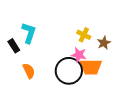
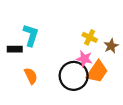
black rectangle: (14, 46) -> (15, 49), turned -56
orange trapezoid: (91, 67) -> (97, 72), turned -55

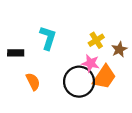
cyan L-shape: (31, 35) -> (48, 38), moved
yellow cross: (90, 37) -> (96, 40), turned 32

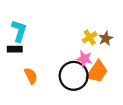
cyan L-shape: (48, 38) -> (19, 31), moved
brown star: (119, 49) -> (106, 38), moved

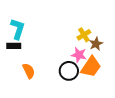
brown star: (106, 38) -> (96, 44), moved
black circle: (74, 76) -> (69, 71), size x0.7

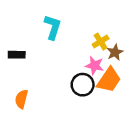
cyan L-shape: (18, 29) -> (53, 27), moved
orange semicircle: (29, 71) -> (21, 99), moved, turned -140

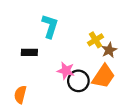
black rectangle: (17, 55) -> (29, 52), moved
pink star: (95, 65) -> (66, 71), moved

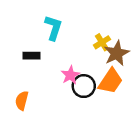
brown star: (109, 50) -> (117, 53), size x1.5
pink star: (66, 71) -> (70, 75), turned 30

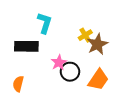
black rectangle: (32, 56) -> (26, 46), size x1.6
orange trapezoid: (110, 81) -> (98, 80), moved

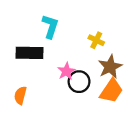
yellow cross: (85, 35) -> (96, 40), turned -32
brown star: (97, 44) -> (110, 67), moved

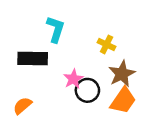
orange semicircle: (20, 95) -> (22, 106), turned 36

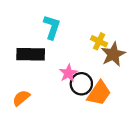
brown star: (122, 74) -> (113, 54), moved
orange trapezoid: (123, 101) -> (99, 93), moved

